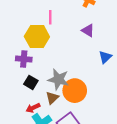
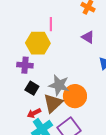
brown triangle: (52, 98) -> (53, 103), size x1.5

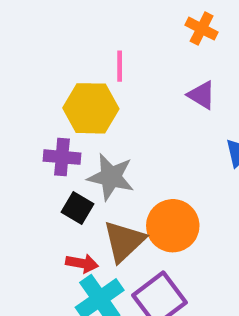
gray star: (59, 85) -> (111, 177), moved
red arrow: (34, 113) -> (82, 263), turned -144

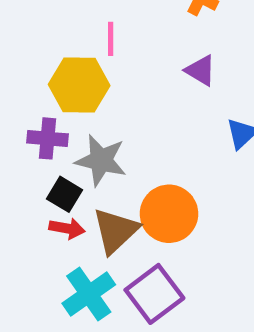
red arrow: (82, 263) -> (67, 228), moved

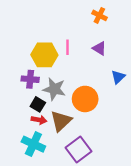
pink line: (111, 39) -> (68, 47), moved
orange circle: (169, 214) -> (85, 99), moved
cyan cross: (89, 294) -> (33, 144), moved, turned -30

